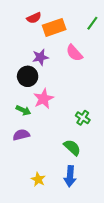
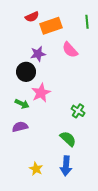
green line: (92, 23) -> (87, 22), turned -40

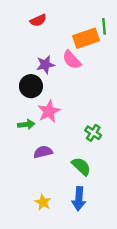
orange rectangle: (51, 26) -> (86, 38), moved
pink semicircle: (70, 50) -> (72, 60), moved
green arrow: (22, 104) -> (26, 124), turned -32
purple semicircle: (20, 127) -> (43, 152), moved

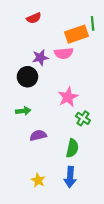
pink semicircle: (72, 60) -> (64, 53), turned -54
pink star: (49, 111) -> (68, 97), moved
green semicircle: (81, 166) -> (72, 148), turned 60

